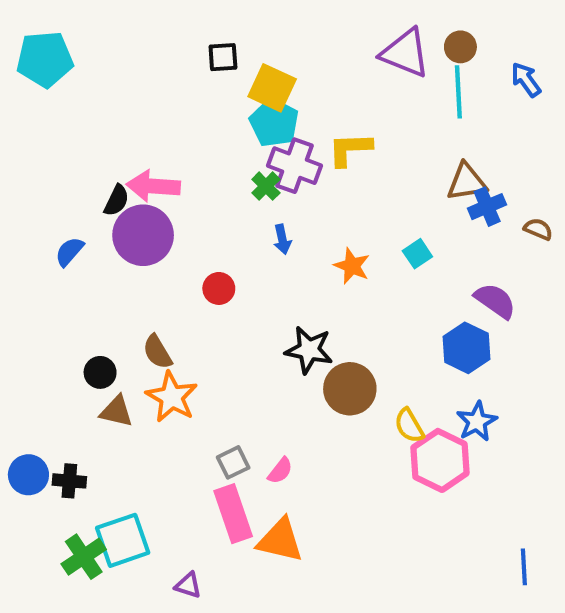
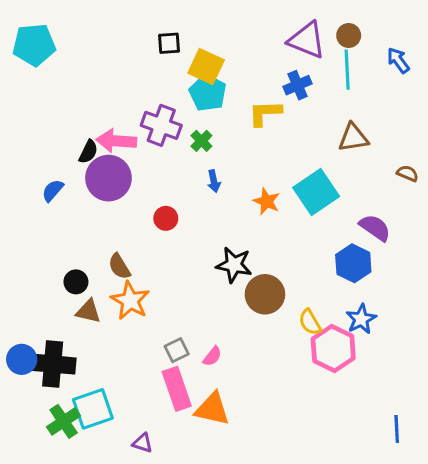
purple cross: (295, 166) -> (161, 125), moved
blue cross: (487, 207) -> (298, 85), moved
cyan square: (417, 254) -> (316, 192), size x2.0
black cross: (69, 481) -> (53, 364), size x1.8

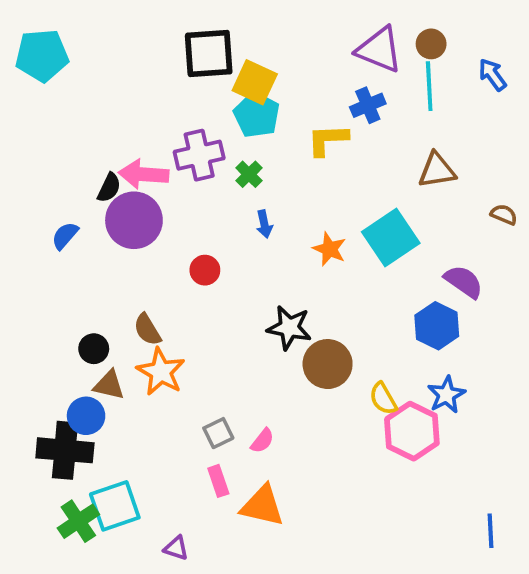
black square: (169, 43) -> (209, 54), size x1.8
purple cross: (161, 125) -> (199, 155), turned -33
blue circle: (22, 359) -> (86, 416), moved
pink rectangle: (177, 389) -> (218, 481), size x0.6

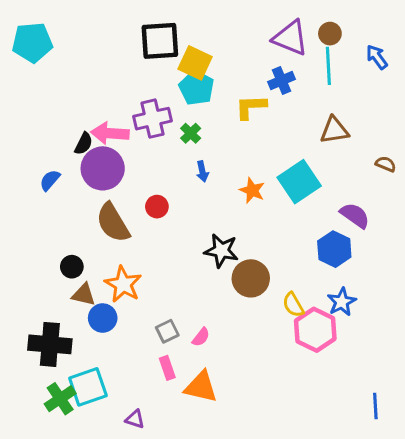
brown semicircle: (147, 330) -> (113, 223), moved, size x1.6
blue circle: (86, 416) -> (103, 318), moved

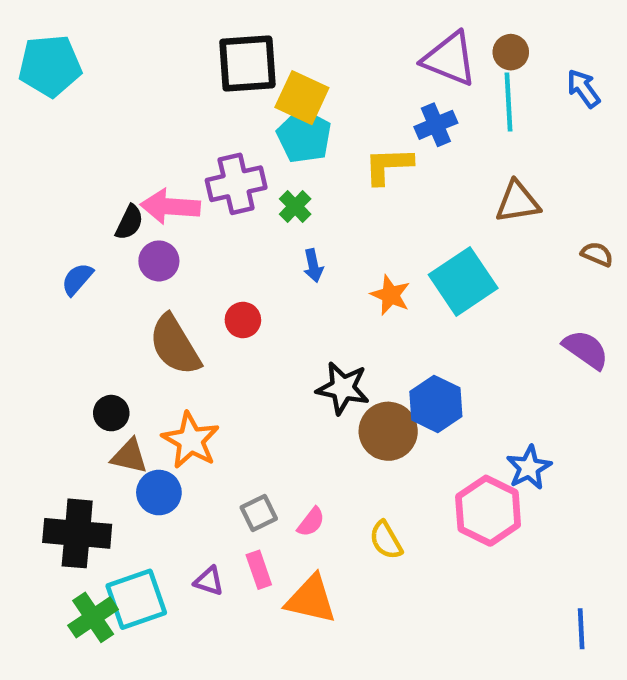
purple circle: (103, 168) -> (159, 261), size x0.6
purple semicircle: (355, 215) -> (586, 350), moved
blue hexagon: (334, 249) -> (436, 404), moved
yellow semicircle: (293, 305) -> (386, 540), moved
purple triangle: (135, 419) -> (209, 581), moved

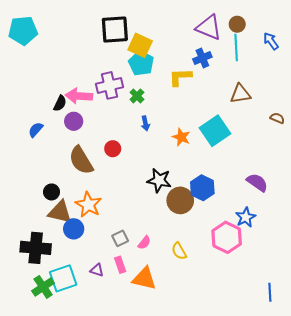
purple semicircle: (586, 350) -> (257, 182), moved
brown triangle: (129, 456) -> (60, 212), size x1.4

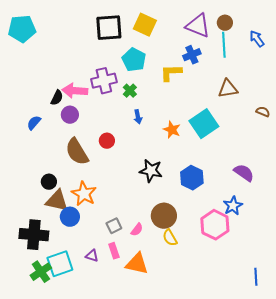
yellow square: (140, 45) -> (145, 25), moved
brown circle: (180, 200) -> (164, 216), moved

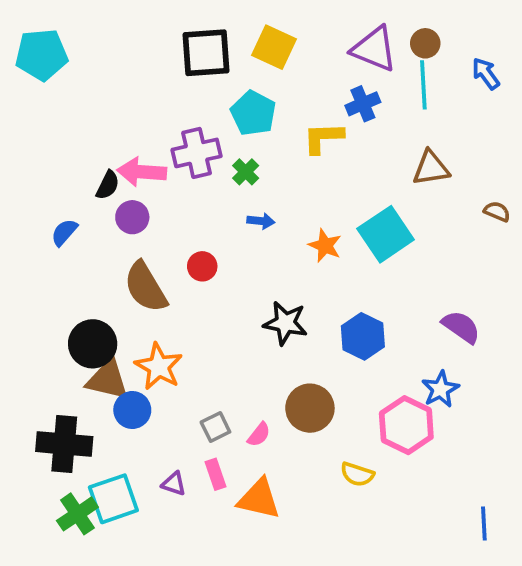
blue arrow: (138, 117) -> (261, 221), turned -72
black circle: (49, 182) -> (93, 344), size x1.6
yellow semicircle: (170, 238) -> (357, 474), moved, turned -42

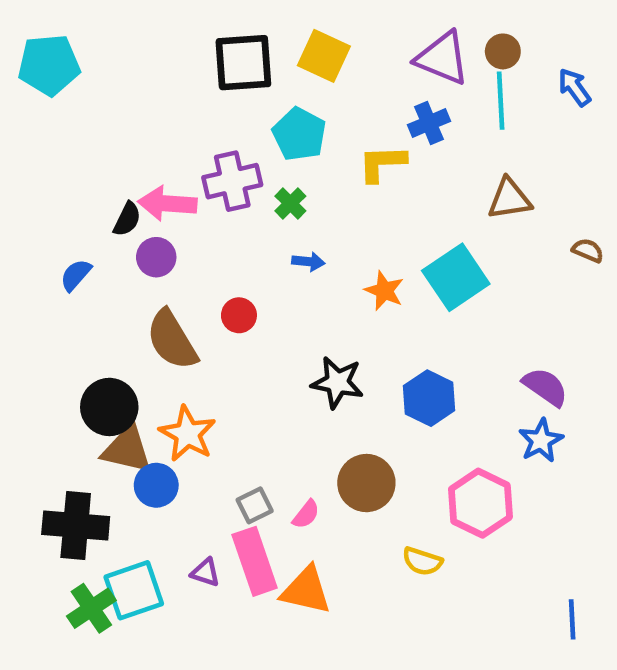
blue star: (440, 389) -> (541, 441), moved
pink rectangle: (215, 474) -> (255, 561), size x1.8

